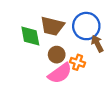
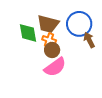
orange cross: (78, 62) -> (49, 40), moved

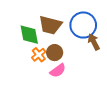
orange cross: (49, 40) -> (39, 55), moved, turned 32
pink semicircle: (55, 67) -> (58, 71), size x0.7

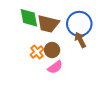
green diamond: (29, 35) -> (29, 18), moved
brown arrow: (94, 42) -> (80, 40), moved

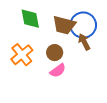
brown trapezoid: (48, 24) -> (64, 25), moved
orange cross: (37, 52) -> (22, 55), moved, size x1.5

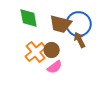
orange cross: (22, 55) -> (36, 52), moved

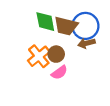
green diamond: (29, 18) -> (45, 22), moved
brown arrow: (80, 40) -> (86, 43), turned -77

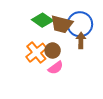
green diamond: (45, 22) -> (42, 20), turned -45
brown arrow: (86, 43) -> (81, 40), turned 105

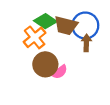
brown circle: (53, 51) -> (45, 64), moved, size x1.5
orange cross: (36, 53) -> (35, 37), moved

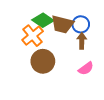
blue circle: (85, 26) -> (81, 24), size x0.7
pink semicircle: (59, 72) -> (86, 68), moved

